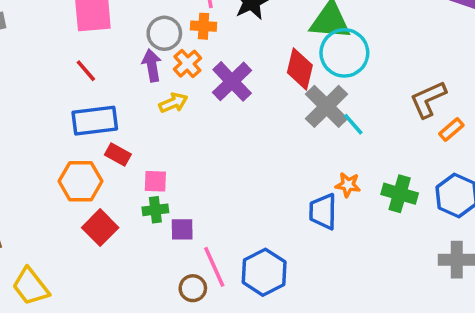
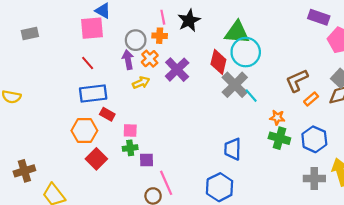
orange star: (348, 185) -> (277, 117), moved
blue hexagon: (264, 272) -> (220, 187), moved

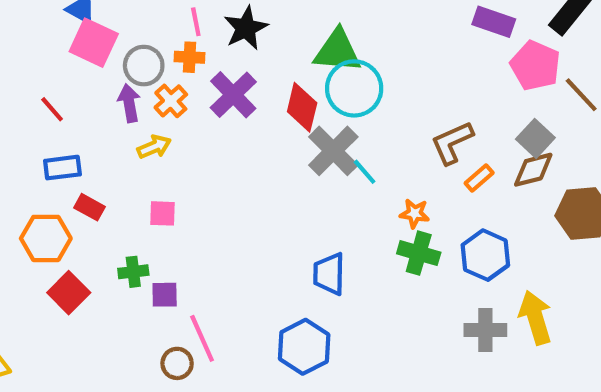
pink square: (92, 28) -> (94, 43), moved, turned 30
purple cross: (177, 70) -> (233, 95), moved
blue rectangle: (93, 93) -> (62, 168), size x0.7
pink square: (130, 131) -> (162, 213), moved

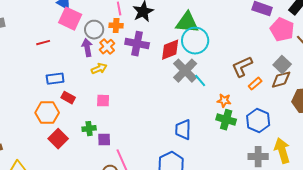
purple cross: (233, 95) -> (137, 44), turned -35
red diamond: (302, 107) -> (170, 50), turned 55
red line: (52, 109) -> (43, 43), moved, turned -64

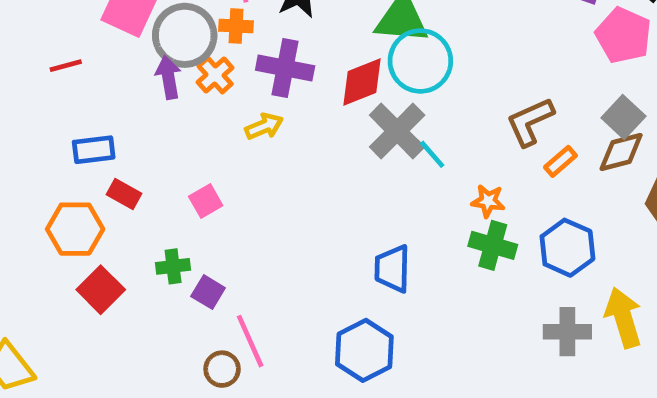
gray circle: (94, 30) -> (185, 35), size x1.4
yellow arrow: (99, 69) -> (264, 126), moved
pink square: (103, 101) -> (206, 201), turned -32
purple square: (104, 140) -> (208, 292), turned 32

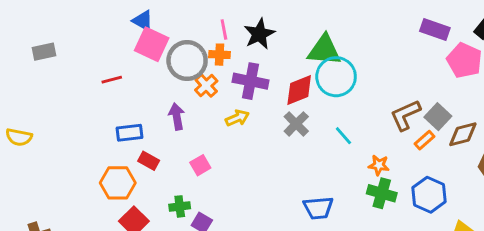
purple arrow: (168, 77) -> (177, 117), moved
gray square: (623, 117) -> (438, 117), moved
gray cross: (397, 131) -> (296, 124), moved, size x0.7
blue trapezoid: (392, 269) -> (318, 208), turned -96

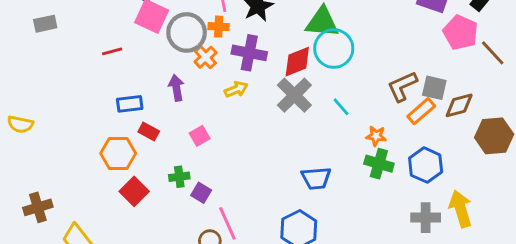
gray square: (438, 117) -> (434, 88), turned -30
gray cross: (296, 124) -> (294, 95), size x1.4
yellow semicircle: (19, 137) -> (20, 124), moved
orange rectangle: (425, 140) -> (421, 111), size x1.4

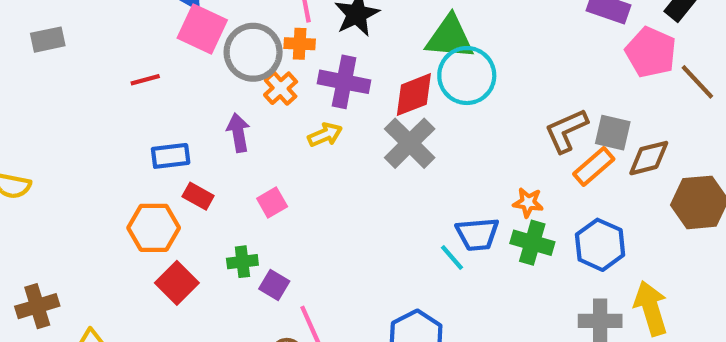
cyan line: (341, 107) -> (452, 257), moved
blue trapezoid: (316, 178) -> (477, 234), moved

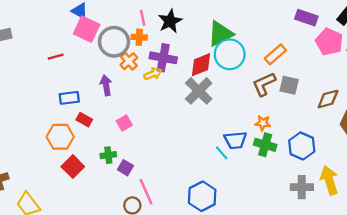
green triangle: (450, 37) -> (220, 34), turned -32
brown L-shape: (566, 131) -> (264, 84), moved
gray square: (613, 133) -> (289, 85), moved
yellow arrow: (325, 135) -> (153, 74), moved
orange rectangle: (594, 166) -> (275, 54), moved

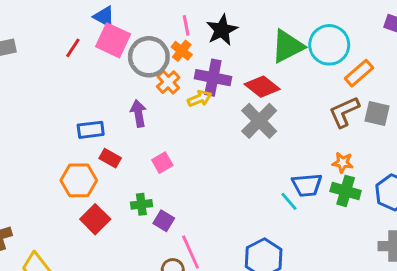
orange cross: (139, 37) -> (182, 51), turned 35
cyan circle: (230, 54) -> (329, 45), moved
red line: (56, 57) -> (73, 48), moved, turned -42
red diamond: (201, 65) -> (262, 87), turned 60

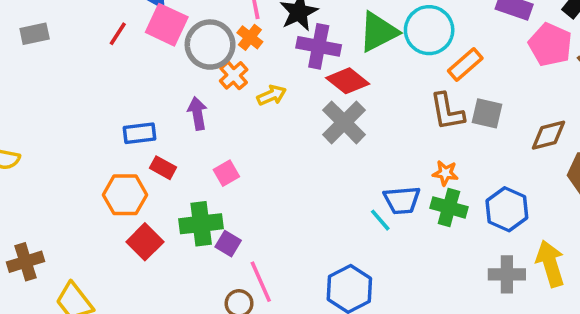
purple cross: (213, 78) -> (319, 46), moved
brown L-shape: (344, 112) -> (447, 112), turned -76
green cross: (141, 204) -> (201, 224), size x1.6

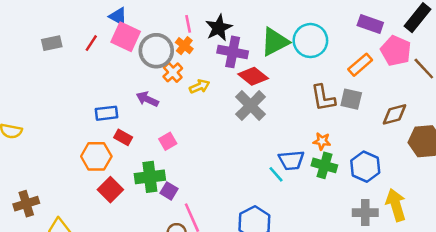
gray rectangle: (35, 34) -> (52, 43), moved
orange rectangle: (465, 64) -> (360, 65), moved
purple arrow: (197, 113) -> (147, 99), turned -55

